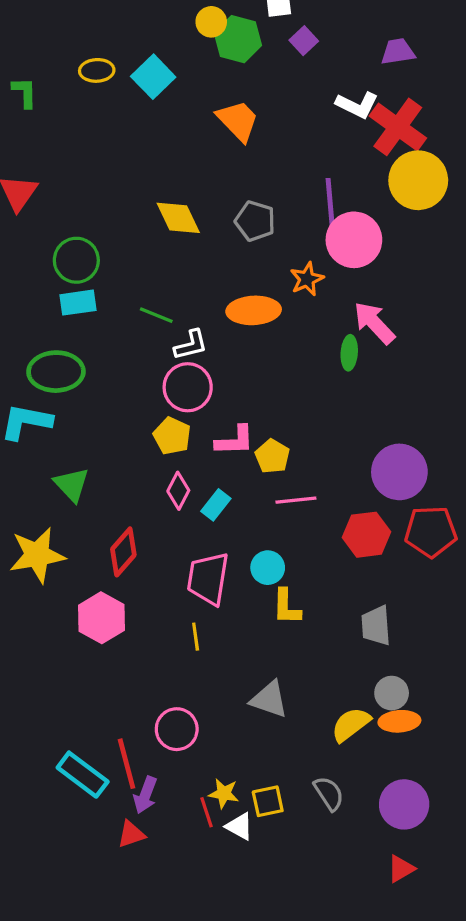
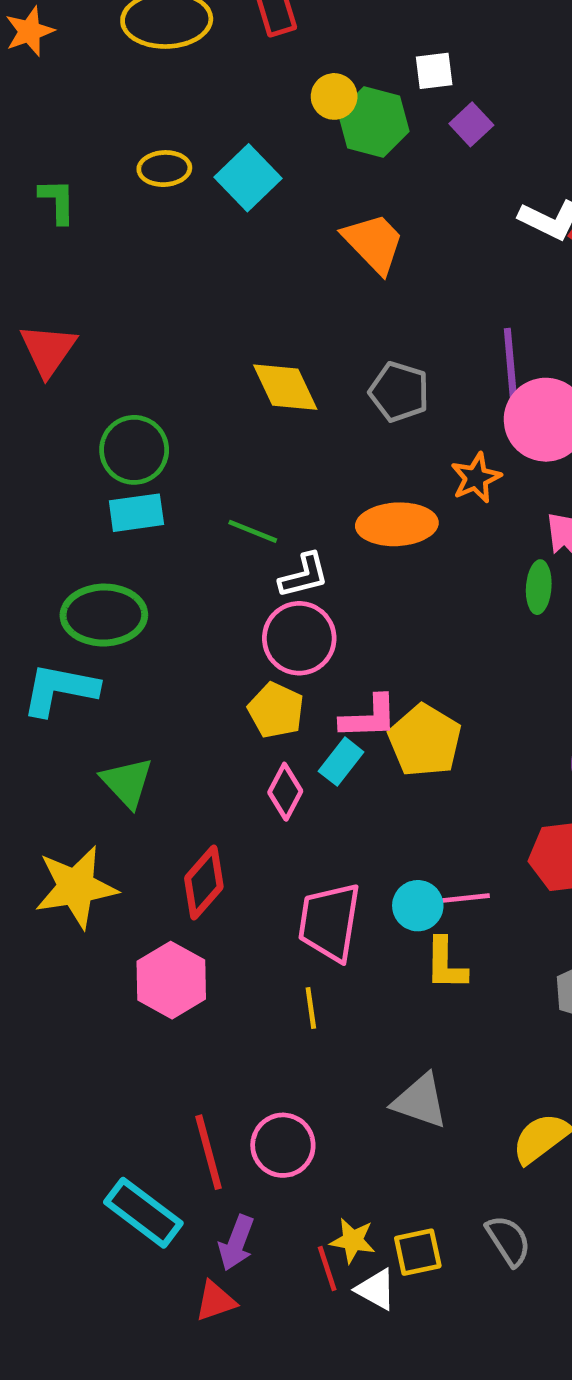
yellow pentagon: (272, 456) -> (425, 741), size x1.4
pink line: (296, 500) -> (460, 899), moved
cyan rectangle: (216, 505) -> (341, 762), moved
red line: (127, 764) -> (209, 1152), moved

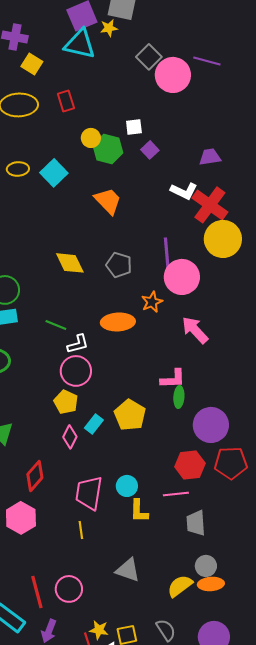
green ellipse: (539, 587) -> (179, 397), moved
pink L-shape: (369, 717) -> (173, 379), moved
pink line: (460, 899) -> (176, 494), moved

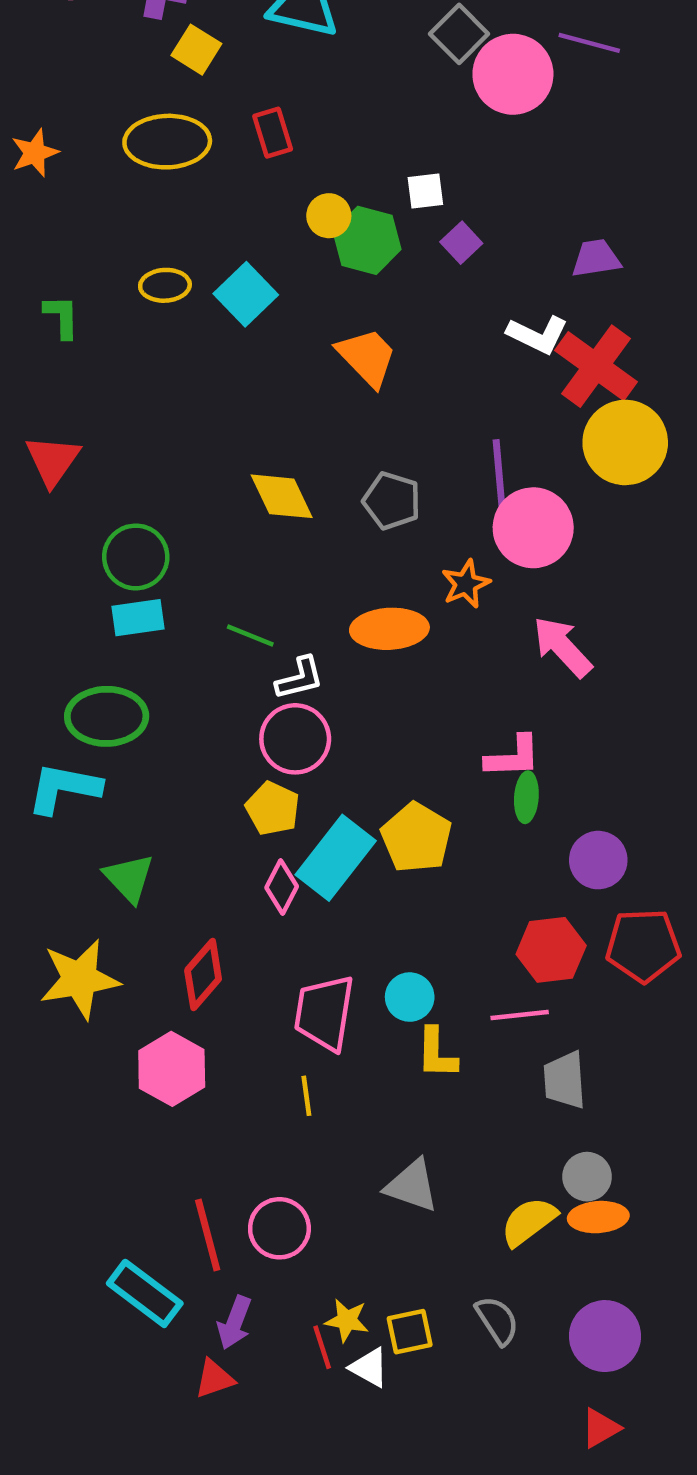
cyan rectangle: (94, 424) -> (336, 858), size x1.8
purple circle: (211, 425) -> (598, 860), size x0.7

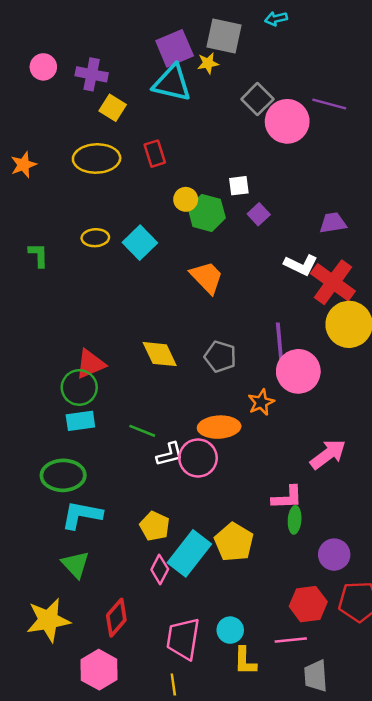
red triangle: (53, 460) -> (90, 364), moved, turned 32
pink arrow: (562, 647) -> (328, 454), moved, turned 96
pink circle: (295, 739) -> (198, 458), moved
cyan L-shape: (64, 788) -> (82, 515), moved

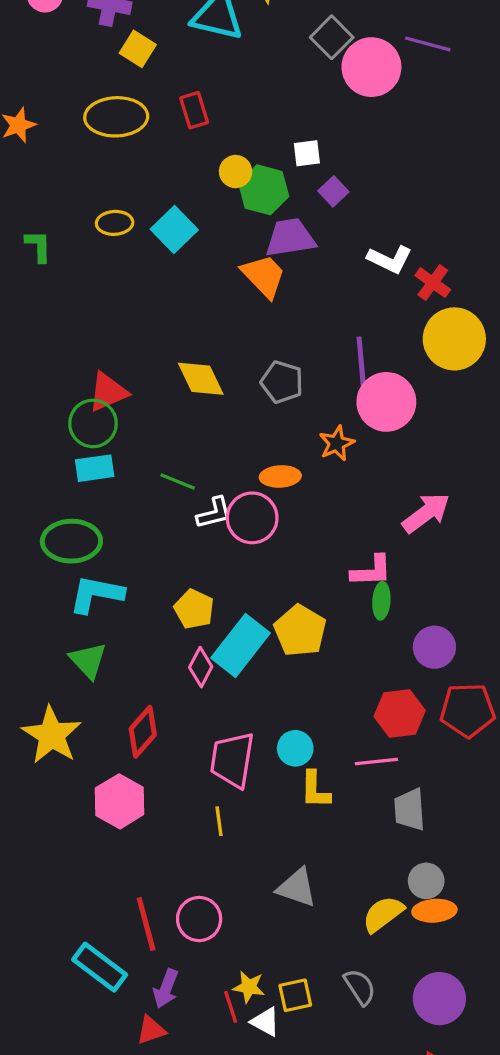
purple trapezoid: (333, 223) -> (290, 238), moved, size x1.4
red cross: (333, 282) -> (433, 283), size x0.6
orange ellipse: (219, 427) -> (280, 476), size x0.7
yellow star: (48, 620) -> (52, 735), turned -30

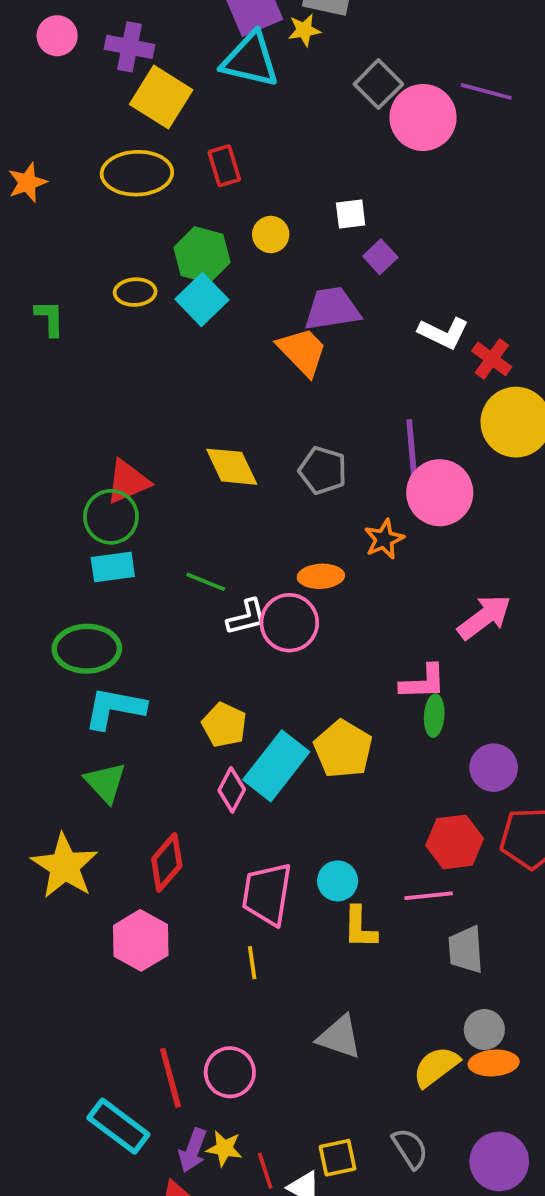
yellow square: (138, 49) -> (161, 97), size x1.5
green hexagon: (264, 190) -> (202, 255), moved
yellow star: (249, 987) -> (224, 1148), moved

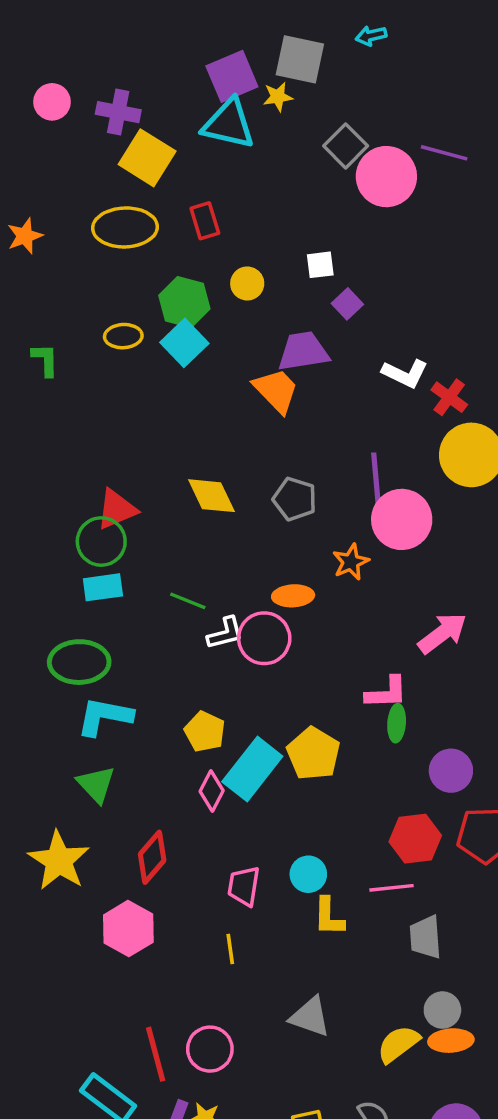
pink trapezoid: (267, 894) -> (244, 886), size x0.7

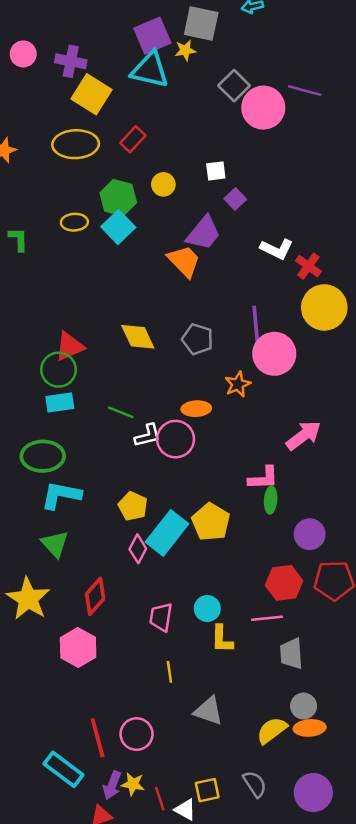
red rectangle: (205, 221) -> (133, 139), turned 60
purple trapezoid: (303, 351) -> (204, 233), turned 138
yellow line: (230, 949) -> (169, 672), moved

